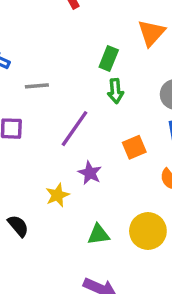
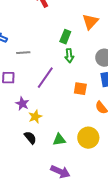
orange square: (134, 147) -> (80, 89), turned 32
purple star: (90, 173) -> (22, 104), moved
black semicircle: (18, 226) -> (30, 138), moved

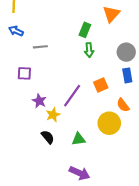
purple line: (45, 78) -> (72, 96), moved
orange square: (80, 89) -> (101, 85), turned -32
yellow circle: (88, 138) -> (109, 123), moved

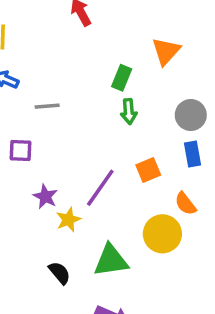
black semicircle: (48, 137) -> (60, 273), moved
green triangle: (78, 139) -> (111, 260), size x1.5

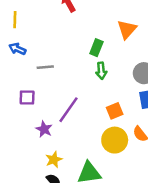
purple line: (100, 188) -> (68, 110), moved
yellow star: (68, 220) -> (54, 160), moved
yellow circle: (162, 234) -> (115, 140), moved

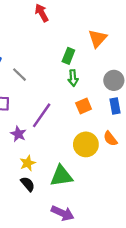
gray line: (45, 67) -> (19, 75), turned 49
orange square: (115, 111) -> (84, 106), moved

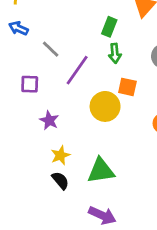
orange square: (84, 106) -> (127, 87), turned 35
purple line: (42, 115) -> (77, 70), moved
yellow circle: (86, 144) -> (105, 106), moved

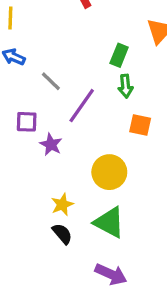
yellow circle: (105, 106) -> (109, 172), moved
purple star: (49, 120) -> (51, 144), moved
green triangle: (101, 171) -> (109, 222), turned 36

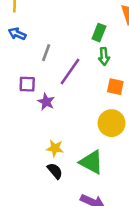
gray line: (51, 81) -> (46, 53), turned 66
yellow circle: (109, 172) -> (112, 123), moved
yellow star: (62, 205) -> (55, 148), turned 30

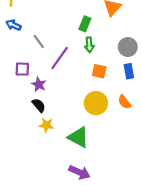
gray line: (46, 53) -> (39, 42), turned -56
black semicircle: (55, 171) -> (39, 105), moved

